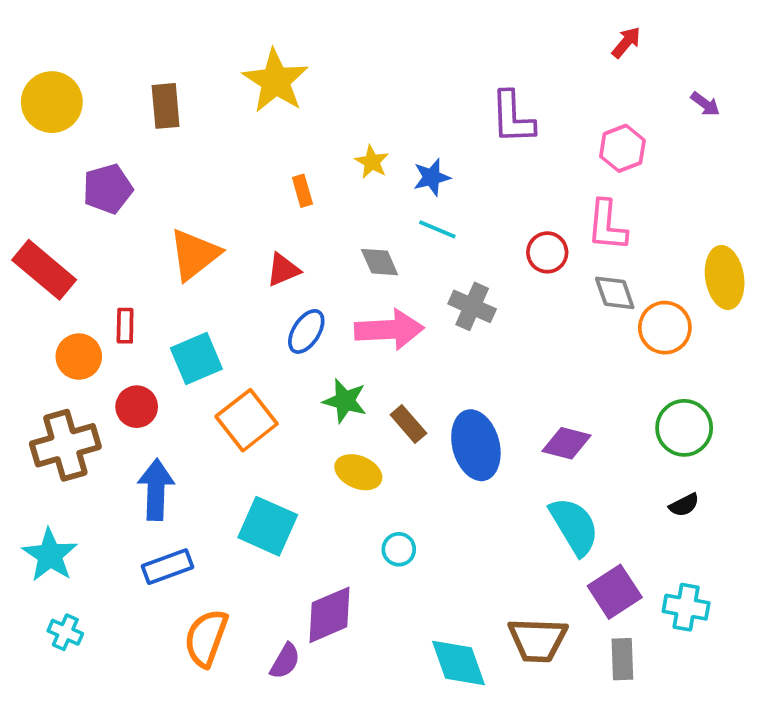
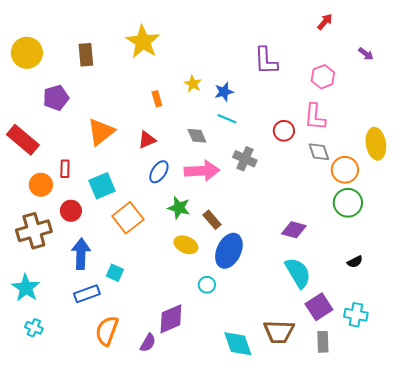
green circle: (684, 428) -> (348, 203), moved
blue ellipse: (476, 445) -> (229, 251), moved, turned 40
cyan square: (268, 526) -> (115, 273), moved, size x0.6

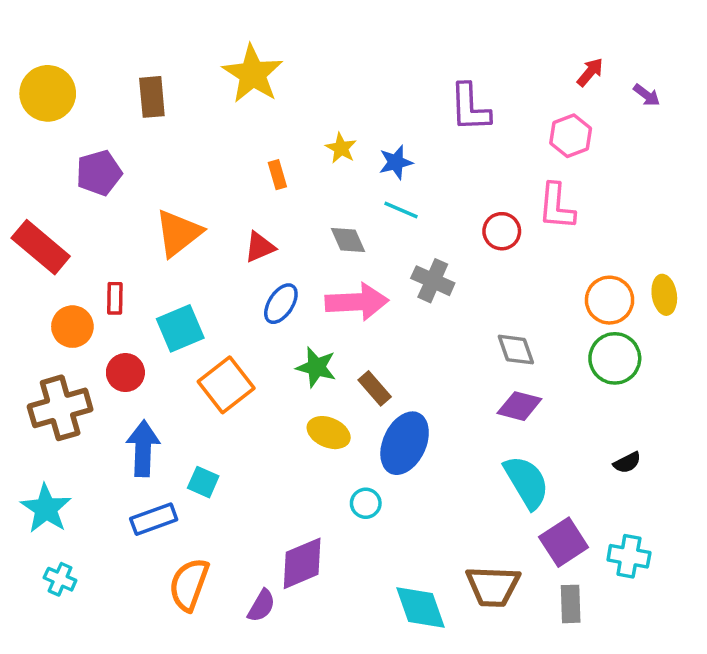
red arrow: (325, 22) -> (590, 72), moved
yellow ellipse: (376, 144) -> (664, 295), moved, size x0.7
gray diamond: (319, 152) -> (516, 350), moved

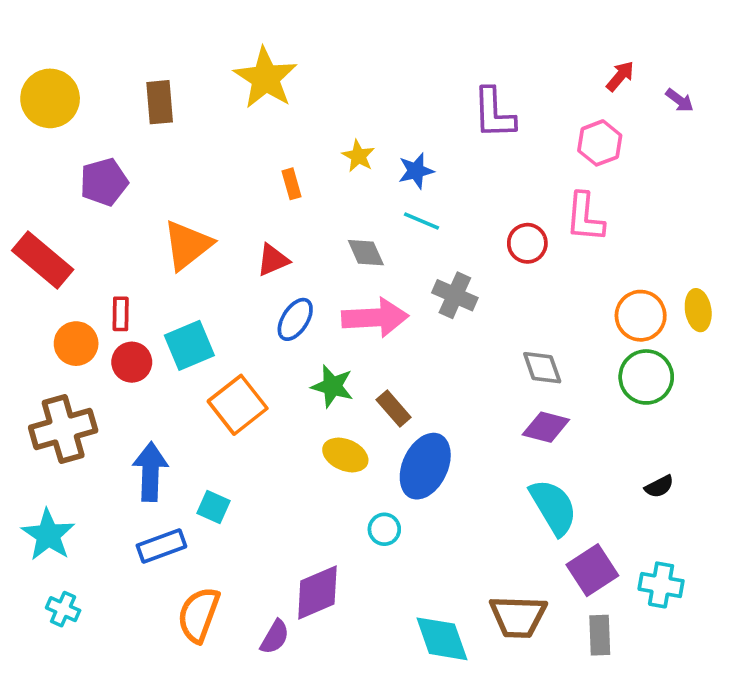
red circle: (125, 373) -> (132, 362), moved

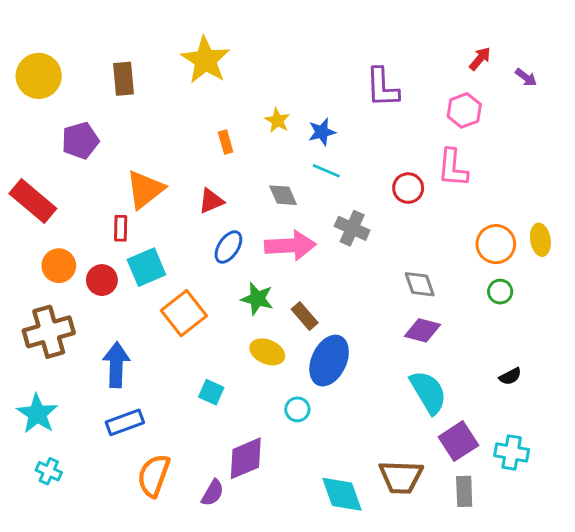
red rectangle: (121, 314) -> (121, 228), moved
green circle: (646, 377) -> (500, 292), size x0.6
cyan square: (213, 507) -> (211, 392), moved

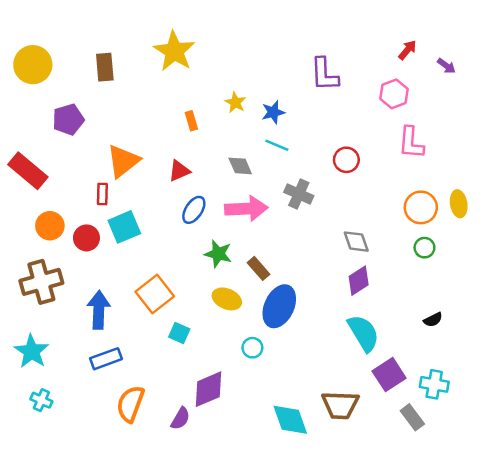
pink L-shape: (453, 168) -> (411, 143), moved
orange square: (184, 313) -> (155, 294), moved
purple diamond: (423, 330) -> (359, 281), turned -48
gray rectangle: (464, 491) -> (412, 417), moved, turned -35

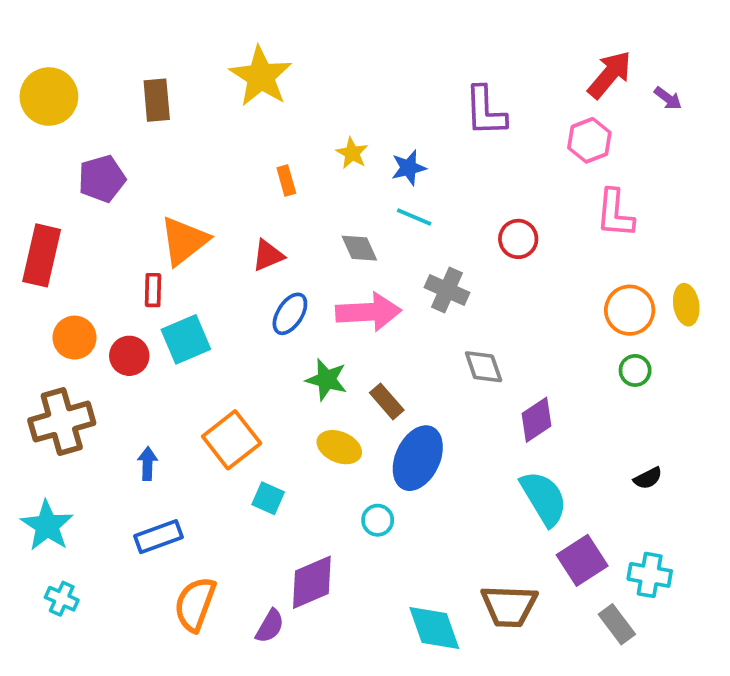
red arrow: (407, 50) -> (610, 75), size x1.6
red rectangle: (28, 171) -> (42, 255), turned 63
gray diamond: (356, 242) -> (484, 367), moved
blue arrow: (99, 310) -> (148, 464), size x0.6

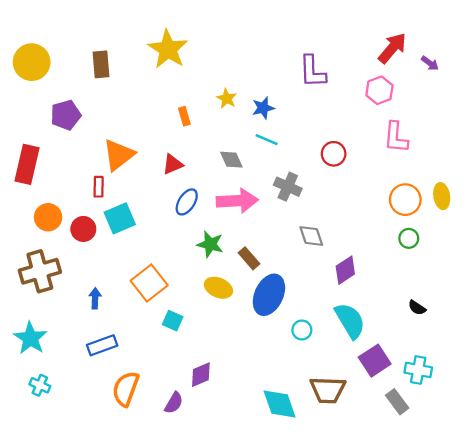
black semicircle: (648, 478) -> (417, 308), turned 60
cyan circle: (378, 520) -> (302, 330), moved
purple diamond: (312, 582) -> (201, 375), size x0.7

